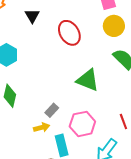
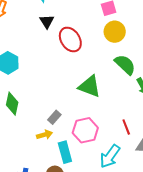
black triangle: (32, 16) -> (47, 21), moved

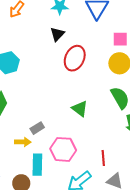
red ellipse: (70, 39) -> (75, 58), turned 40
green triangle: (90, 86) -> (80, 109), size x0.7

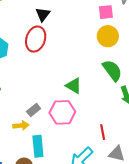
red ellipse: (75, 58) -> (36, 39), moved
pink hexagon: (63, 149) -> (62, 112), moved

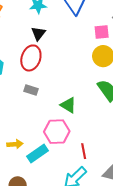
gray rectangle: (34, 110) -> (31, 90), moved, turned 56
red line: (103, 132) -> (84, 151), moved
cyan rectangle: (38, 146) -> (37, 153), moved, turned 60

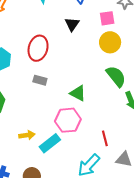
black triangle: (38, 33) -> (72, 24), moved
red line: (84, 151) -> (105, 138), moved

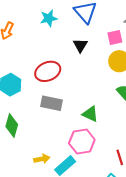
red ellipse: (38, 48) -> (48, 71), turned 55
gray rectangle: (40, 80) -> (52, 103), size x1.5

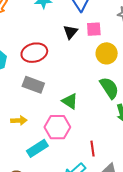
pink square: (115, 37) -> (94, 29), moved
yellow arrow: (42, 159) -> (19, 120), moved

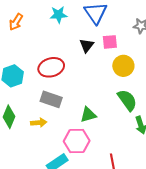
green triangle: (70, 101) -> (88, 115), turned -48
yellow arrow: (19, 120) -> (39, 123), moved

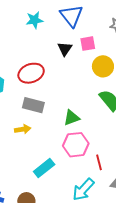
pink hexagon: (77, 141) -> (76, 145), moved

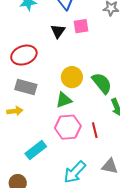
yellow circle: (103, 66) -> (72, 77), moved
red line: (99, 162) -> (95, 130), moved

